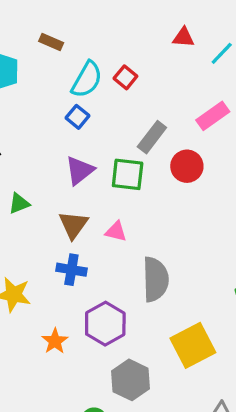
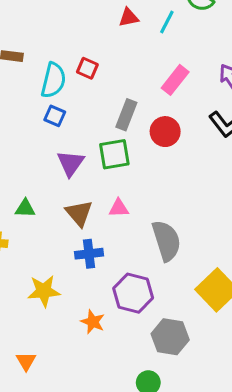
green triangle: (19, 204) -> (25, 208), turned 40

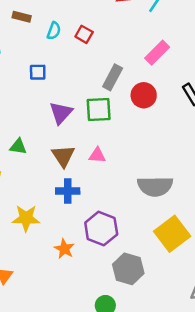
cyan semicircle: (53, 80) -> (54, 31), moved, size x0.6
blue square: (55, 116) -> (38, 72), moved, turned -30
gray semicircle: (166, 241) -> (155, 186), moved, turned 100

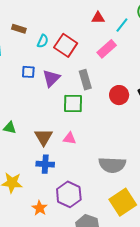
red square: (84, 34) -> (66, 45), size x1.6
pink rectangle: (157, 53) -> (107, 49), moved
gray rectangle: (113, 77) -> (85, 80), turned -48
red circle: (144, 95) -> (119, 95), moved
purple triangle: (61, 113) -> (51, 78), moved

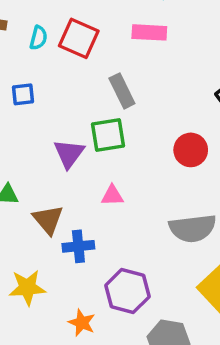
pink rectangle: (107, 49) -> (149, 32), turned 54
purple triangle: (51, 78) -> (69, 153), moved
red circle: (119, 95) -> (191, 150), moved
brown triangle: (44, 137) -> (48, 220), moved

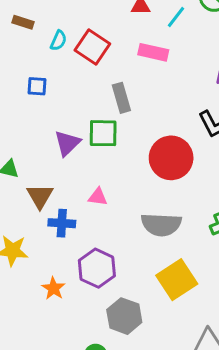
red circle: (191, 150) -> (171, 158), size x1.5
pink triangle: (112, 196) -> (98, 197), moved

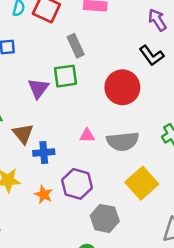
pink triangle: (98, 197) -> (87, 136), moved
orange star: (53, 288) -> (44, 195), moved

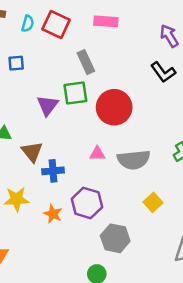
red circle: (122, 87) -> (114, 107), moved
yellow square: (142, 183) -> (153, 202), size x0.6

